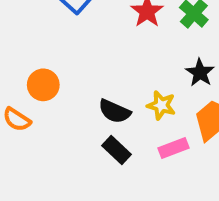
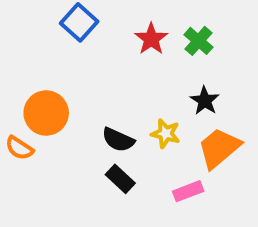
orange circle: (43, 85) -> (46, 113), size x1.4
pink rectangle: (174, 148) -> (188, 191), moved

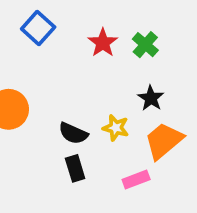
black rectangle: (120, 179) -> (75, 168), turned 30

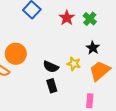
pink rectangle: (136, 180) -> (90, 101), moved, turned -64

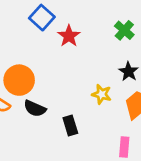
red star: (67, 18) -> (69, 36), moved
black semicircle: (51, 67) -> (35, 109), moved

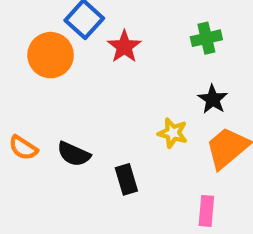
green cross: (124, 30) -> (206, 38), turned 36
orange circle: (19, 80) -> (51, 55), moved

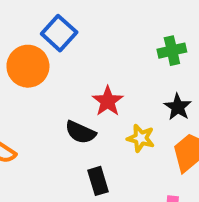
red star: (124, 47) -> (108, 101), moved
black semicircle: (74, 154) -> (80, 132), moved

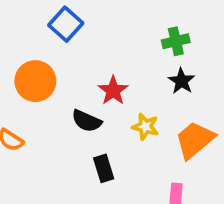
orange circle: (28, 66) -> (35, 81), moved
black star: (178, 107) -> (181, 81), moved

